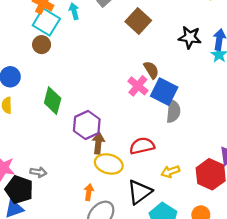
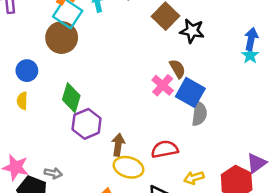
black star: (190, 37) -> (192, 31), moved
brown circle: (42, 45) -> (62, 38), size x1.6
purple hexagon: (87, 125) -> (87, 124), moved

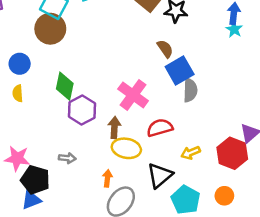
pink cross: (163, 85) -> (133, 95), moved, size x1.4
blue square: (190, 92) -> (180, 71), turned 36
gray arrow: (53, 173) -> (67, 158), moved

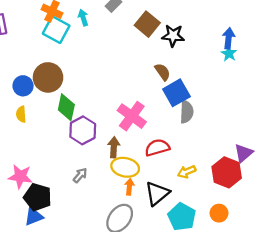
brown circle: (50, 29) -> (48, 77), moved
gray arrow: (67, 158) -> (80, 175), moved, turned -56
orange arrow: (107, 178) -> (129, 187), moved

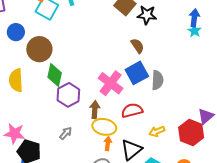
blue circle: (23, 86) -> (16, 32), moved
blue square: (176, 93) -> (137, 73), moved
yellow semicircle: (21, 114) -> (16, 80), size x1.6

